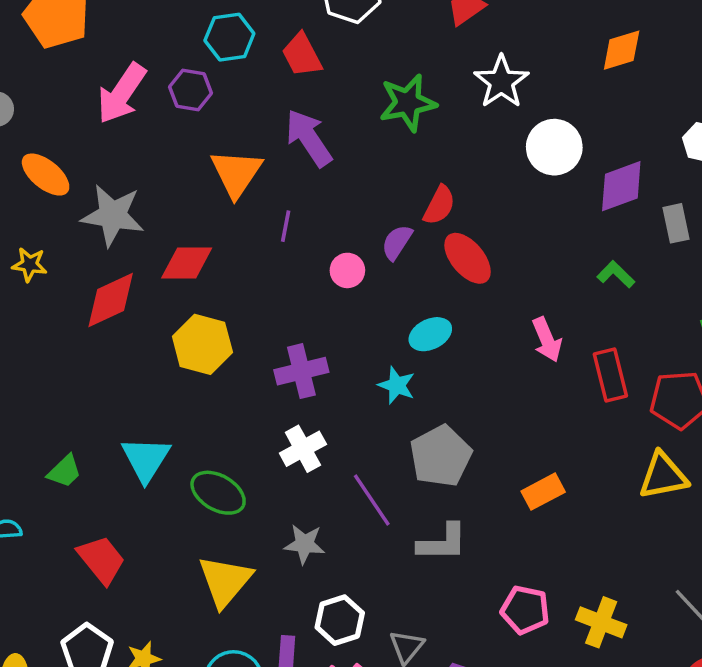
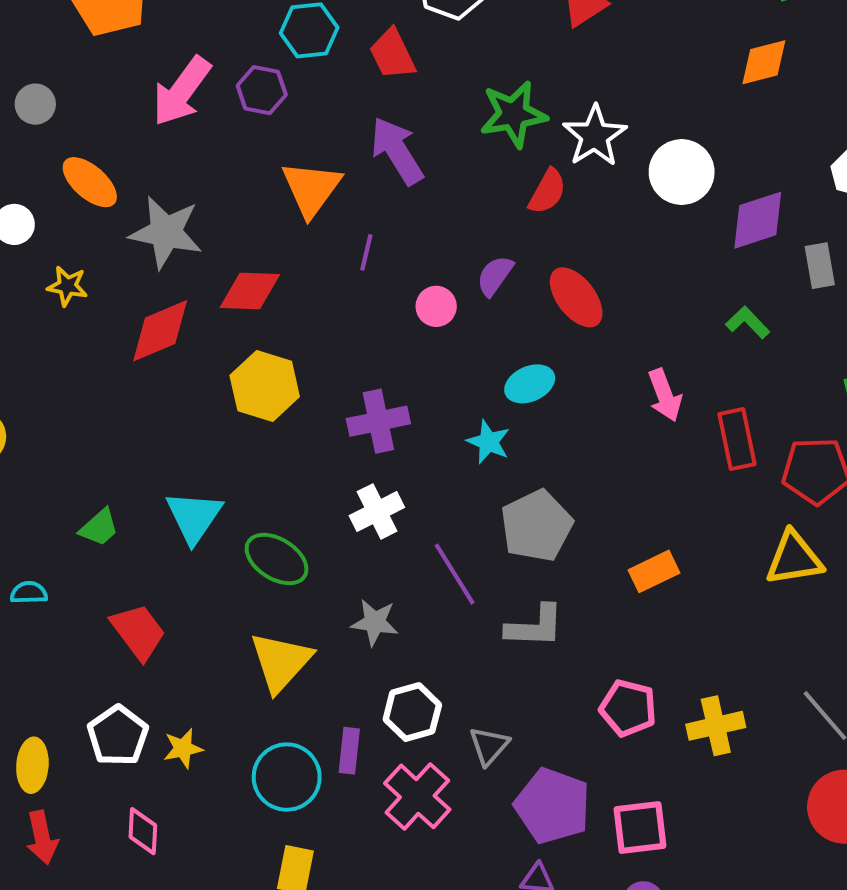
white star: (501, 82) -> (595, 136), moved
red semicircle: (439, 205) -> (547, 192), moved
yellow cross: (601, 622) -> (716, 726), turned -36

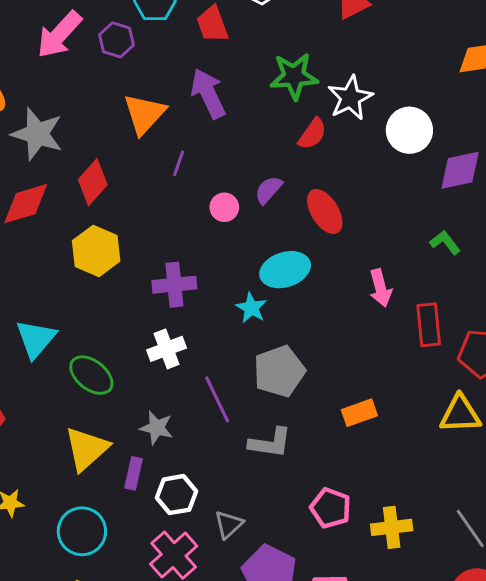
red diamond: (250, 291) -> (93, 182), turned -57
cyan ellipse: (530, 384) -> (285, 270), size x1.4
purple rectangle: (349, 751) -> (133, 473), moved

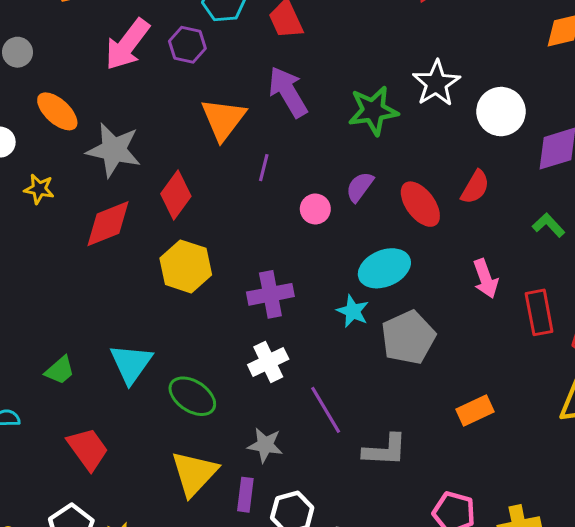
green star: (294, 76) -> (373, 111), moved
red semicircle: (312, 134) -> (475, 187), moved
gray pentagon: (279, 371) -> (408, 337), moved

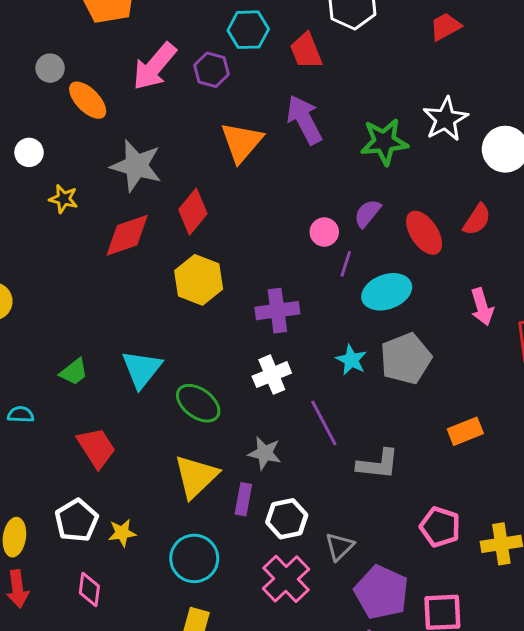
orange ellipse: (57, 111) -> (88, 100), moved
purple line: (264, 168) -> (346, 264), moved
cyan star: (353, 311) -> (351, 360), moved

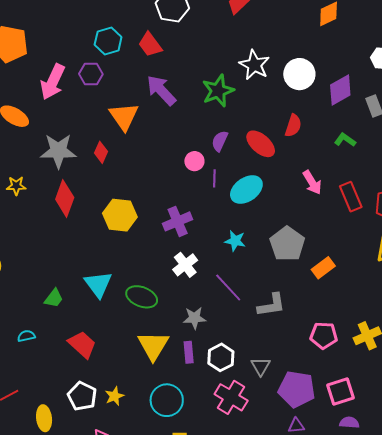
red diamond: (193, 212) -> (101, 152), moved, size x0.7
red diamond: (127, 235) -> (65, 198), turned -36
gray pentagon: (406, 359) -> (287, 244), moved

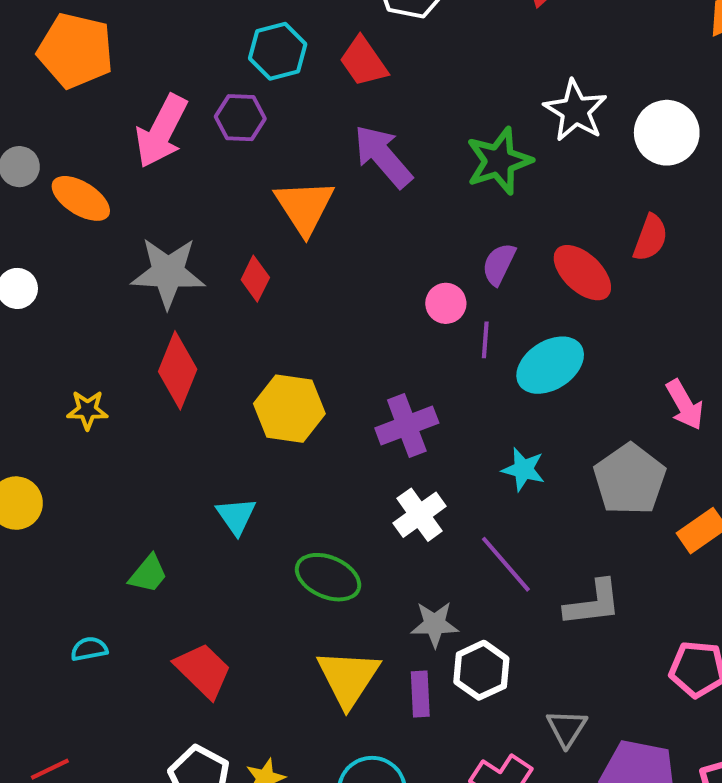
pink arrow: (312, 182) -> (685, 405), moved
yellow star: (16, 186) -> (87, 410), moved
cyan triangle: (98, 284) -> (236, 516), moved, size x0.7
white hexagon: (221, 357) -> (481, 670), moved

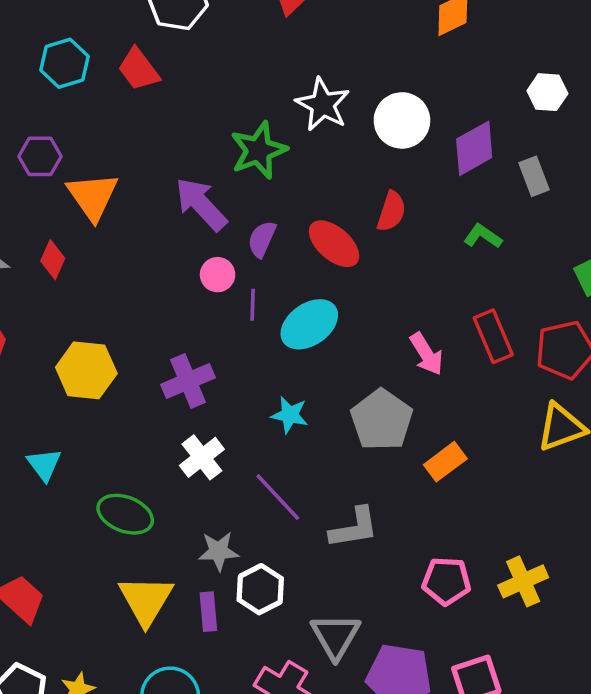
purple hexagon: (240, 118) -> (40, 156), moved
purple arrow: (383, 156) -> (201, 204), moved
gray triangle: (567, 728) -> (335, 636), size x1.4

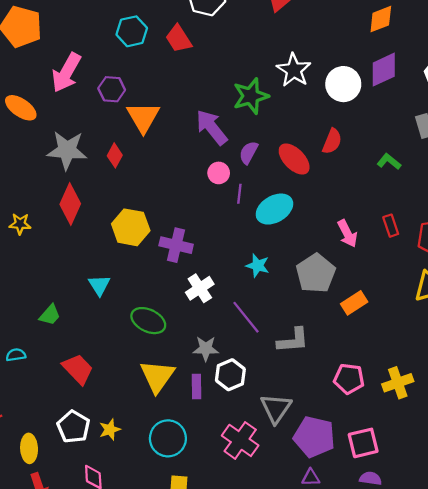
purple diamond: (474, 148) -> (384, 70), moved
red rectangle: (493, 336) -> (391, 226), size x0.7
purple cross: (188, 381) -> (176, 245), moved, turned 32

